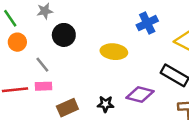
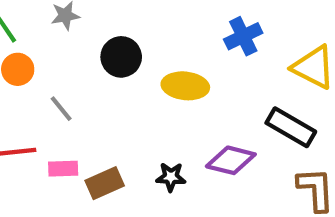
black circle: (64, 35) -> (121, 57), moved
pink rectangle: (44, 86) -> (63, 169), moved

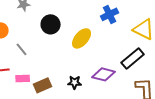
yellow ellipse: (185, 86) -> (82, 38), turned -55
black rectangle: (291, 127) -> (133, 58), turned -70

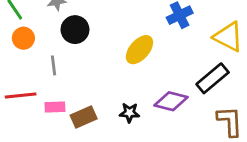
black circle: (51, 24) -> (75, 30), moved
gray line: (22, 49) -> (54, 65), turned 32

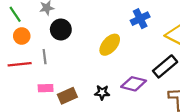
red line: (21, 95) -> (20, 64), moved

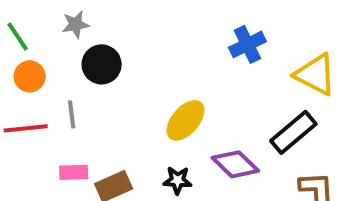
yellow ellipse: (110, 45) -> (185, 120), moved
purple diamond: (134, 84) -> (235, 164), turned 30

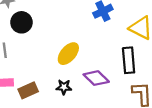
black rectangle: (293, 132) -> (129, 60), turned -55

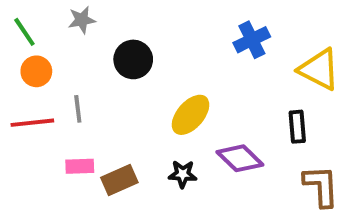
black circle: (21, 22) -> (133, 59), moved
black rectangle: (129, 60) -> (297, 127), size x0.7

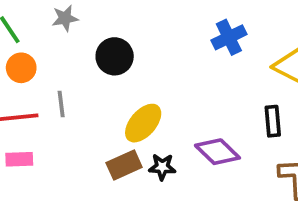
yellow ellipse: (191, 115) -> (143, 123), moved
pink rectangle: (80, 166) -> (19, 159), moved
brown rectangle: (119, 180) -> (124, 165), moved

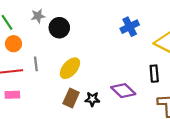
black circle: (115, 56) -> (59, 28), moved
yellow ellipse: (143, 123) -> (70, 68), moved
brown rectangle: (124, 165) -> (71, 98), turned -42

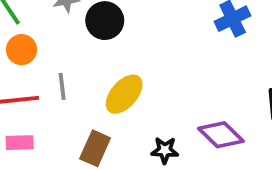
brown rectangle: (71, 98) -> (95, 148), moved

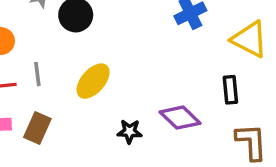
brown rectangle: (95, 148) -> (37, 128), moved

